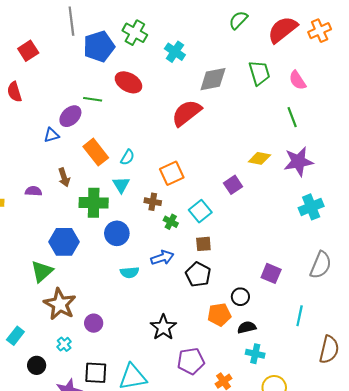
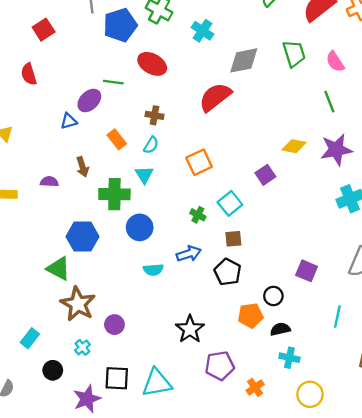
orange rectangle: (96, 152) -> (117, 139), size x0.7
brown cross: (153, 202) -> (154, 115), moved
green triangle: (42, 271) -> (58, 269), turned -50

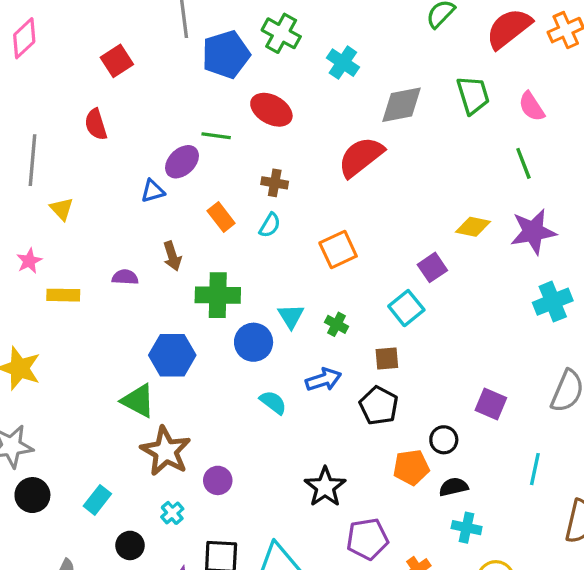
cyan triangle: (144, 175) -> (291, 316), moved
cyan square: (230, 203) -> (406, 308), moved
cyan semicircle: (153, 270) -> (273, 402), turned -138

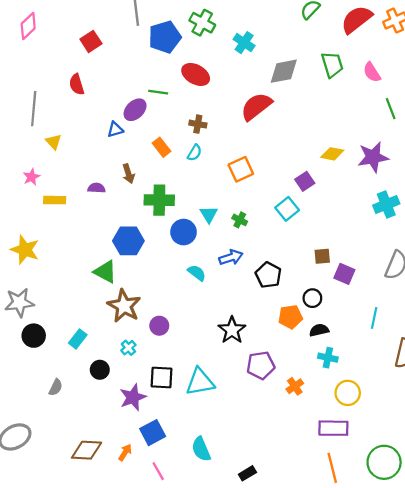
green line: (523, 163) -> (391, 109), moved
brown square: (387, 358) -> (322, 256), moved

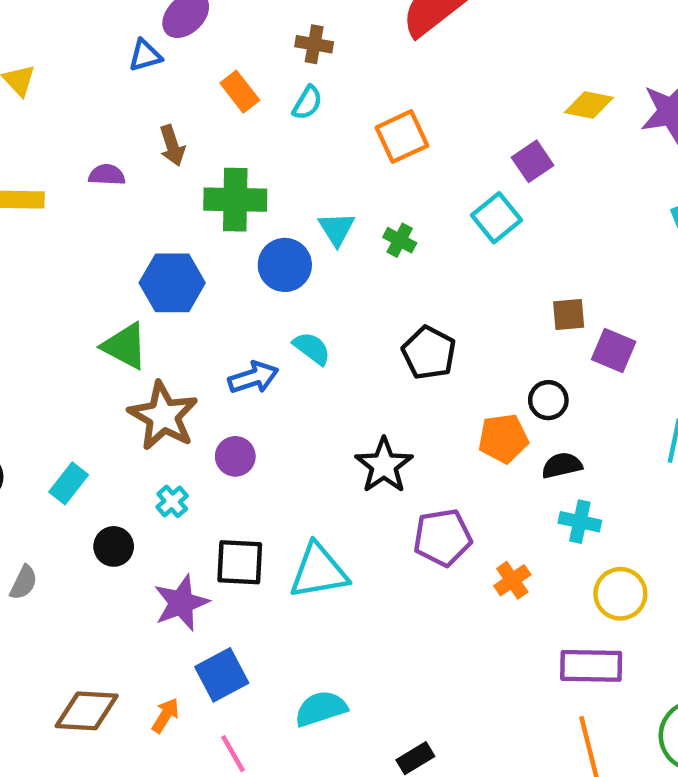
blue arrow: (231, 257) -> (253, 378), moved
black pentagon: (268, 275) -> (429, 353), moved
cyan semicircle: (201, 449) -> (321, 709), turned 95

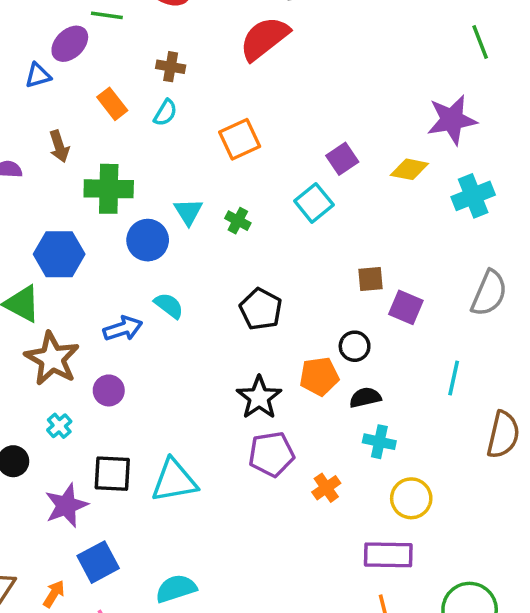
yellow diamond: (589, 105) -> (409, 169), moved
black star: (384, 465) -> (259, 398), moved

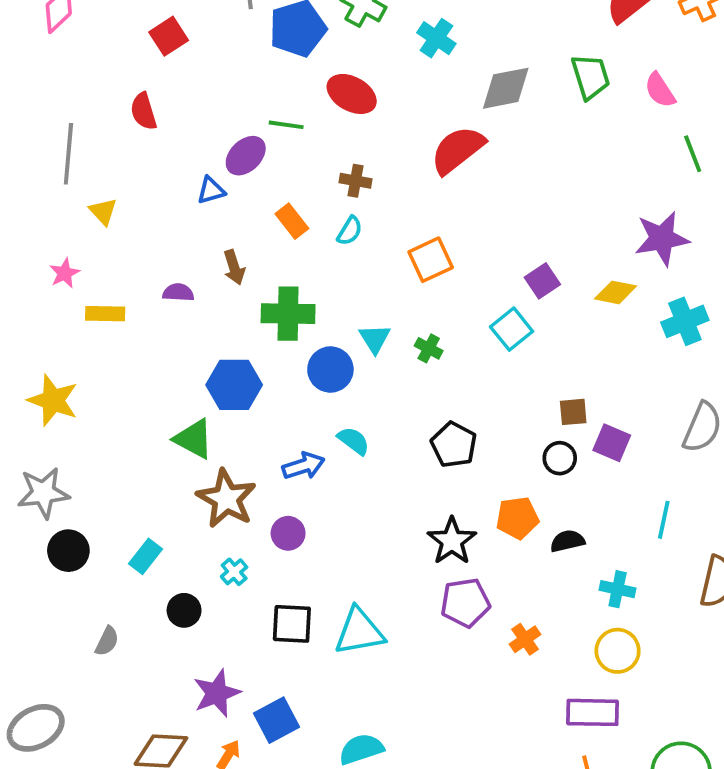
black circle: (355, 346) -> (560, 458), moved
cyan cross: (379, 442) -> (618, 589), moved
purple star: (66, 505) -> (217, 693), moved

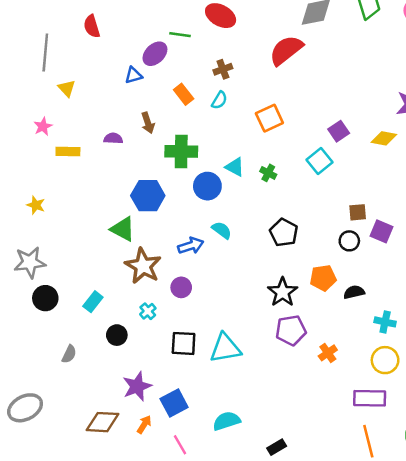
brown cross: (355, 181) -> (223, 69), turned -30
cyan triangle: (375, 339) -> (235, 167), turned -30
yellow star: (53, 400) -> (36, 205), size x0.6

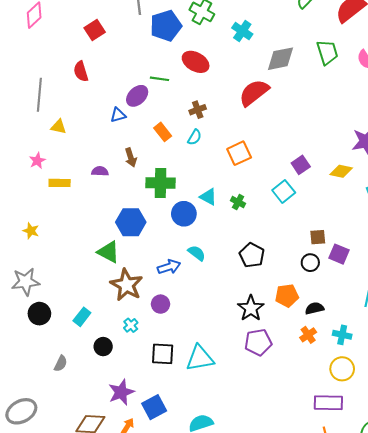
yellow triangle: (67, 88) -> (59, 127), turned -35
orange cross: (328, 353) -> (308, 335), moved

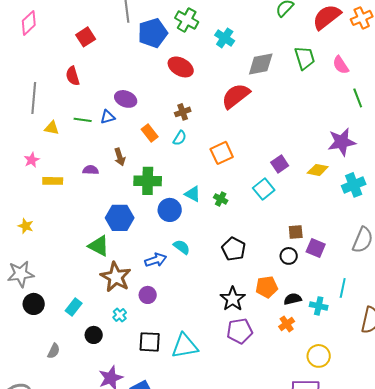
green line: (159, 79) -> (83, 120), moved
purple ellipse: (137, 96) -> (126, 99), turned 65
cyan cross: (342, 335) -> (319, 306), moved

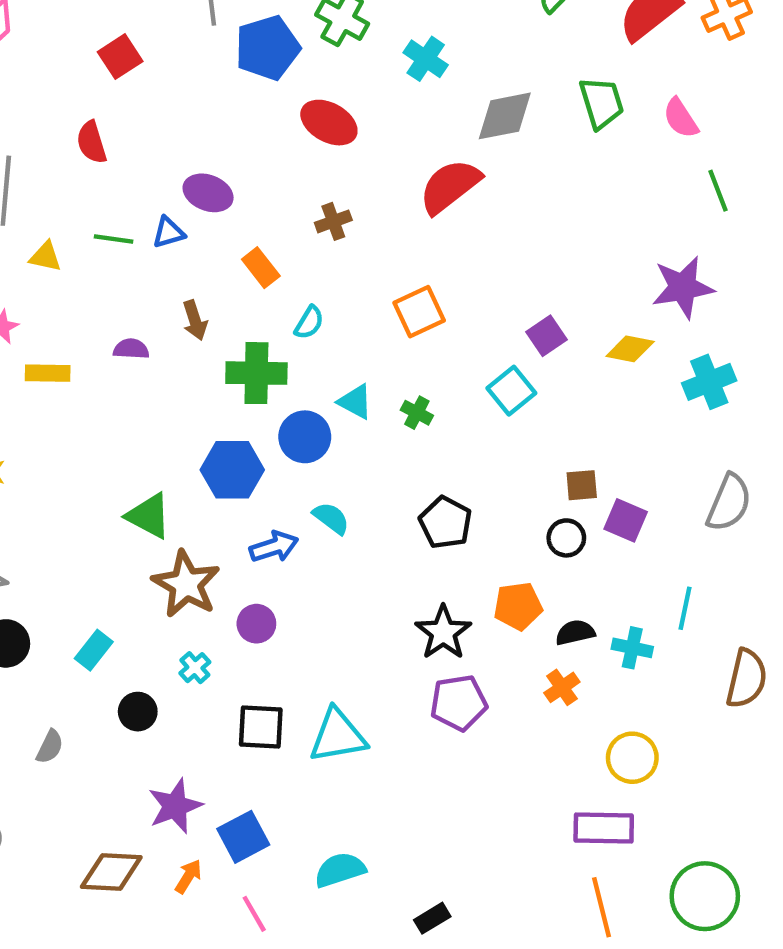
cyan semicircle: (180, 138) -> (309, 323), moved
blue hexagon: (120, 218) -> (232, 470), moved

